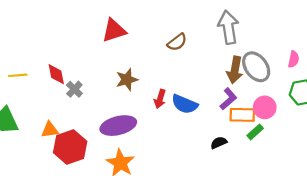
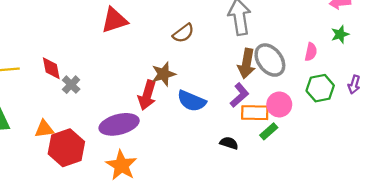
brown star: (127, 80) -> (163, 74), moved
red arrow: (160, 99) -> (147, 95), moved, size x1.4
black semicircle: (219, 143) -> (229, 143), turned 42

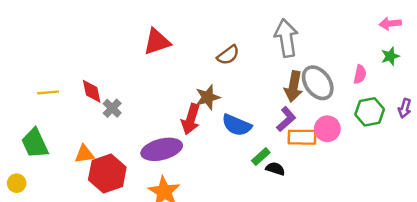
green rectangle: (269, 131) -> (261, 157), moved

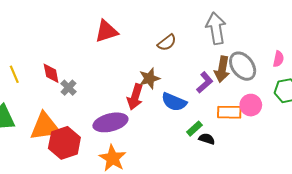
yellow line: (48, 92) -> (14, 74), turned 72
purple L-shape: (286, 119) -> (205, 82), moved
orange triangle: (84, 154) -> (45, 127), size x1.8

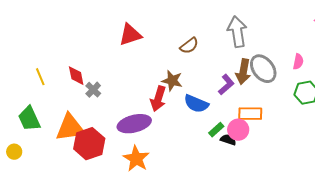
brown star: (149, 78) -> (172, 81), turned 30
pink circle: (251, 105) -> (238, 130), moved

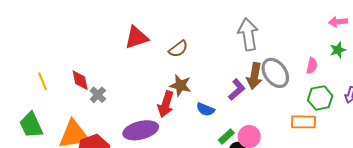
brown semicircle: (189, 46) -> (178, 49), moved
blue semicircle: (196, 104) -> (205, 109), size x0.7
orange rectangle: (250, 114) -> (303, 122), moved

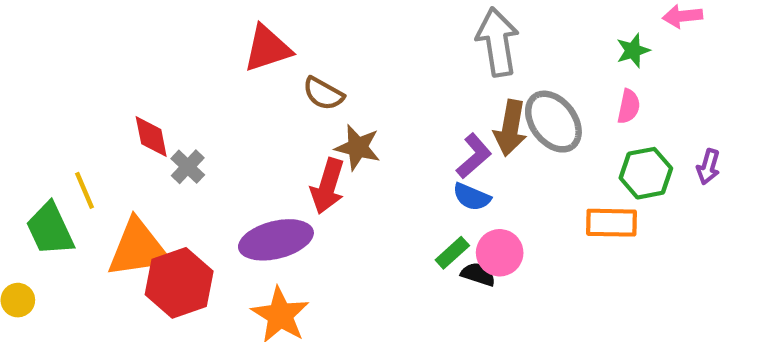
brown semicircle: (178, 49) -> (323, 94), moved, turned 66
green star: (338, 50) -> (633, 51), moved
yellow line: (43, 81) -> (85, 190), moved
blue semicircle: (205, 109) -> (472, 197), moved

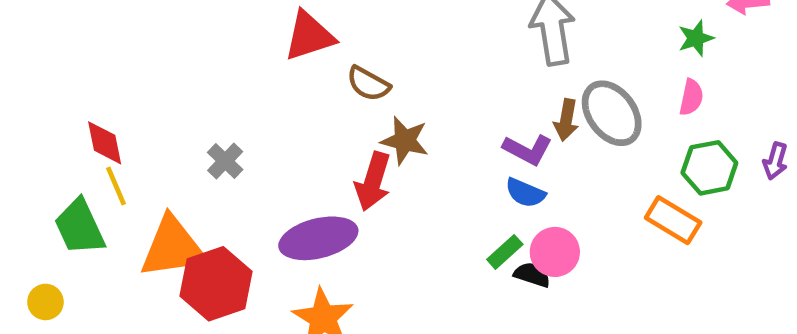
brown arrow: (510, 128) -> (566, 120), size x0.7
red diamond: (151, 137) -> (105, 143), moved
purple L-shape: (474, 156) -> (528, 150), turned 69
orange rectangle: (611, 223) -> (673, 220), turned 30

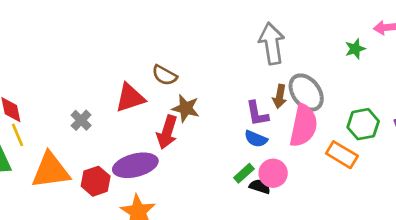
red triangle: (309, 36) -> (130, 98), moved
pink semicircle: (691, 97) -> (304, 126), moved, size x2.0
purple L-shape: (528, 150) -> (257, 114), turned 52
red hexagon: (216, 284) -> (96, 181), moved, size x0.7

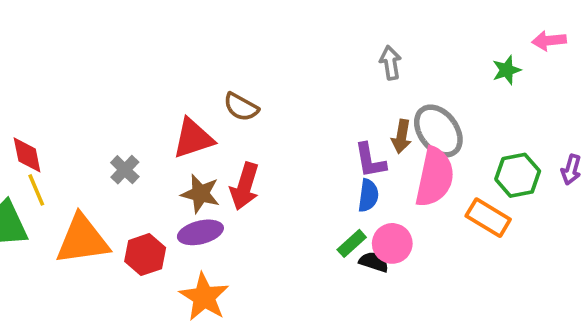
gray arrow: (272, 43) -> (390, 63), size x0.6
brown star: (186, 108) -> (200, 194), moved
blue semicircle: (256, 139) -> (368, 196), turned -105
purple ellipse: (135, 165) -> (200, 232), size x0.7

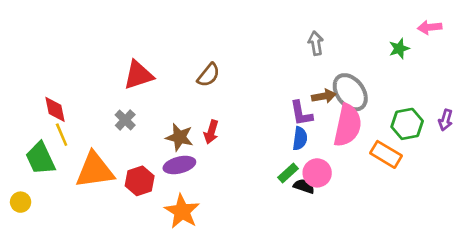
brown semicircle: (241, 107) -> (209, 75), turned -80
brown arrow: (401, 136) -> (324, 96), turned -110
red triangle: (193, 138) -> (138, 75), moved
red arrow: (245, 186) -> (211, 132), size x0.7

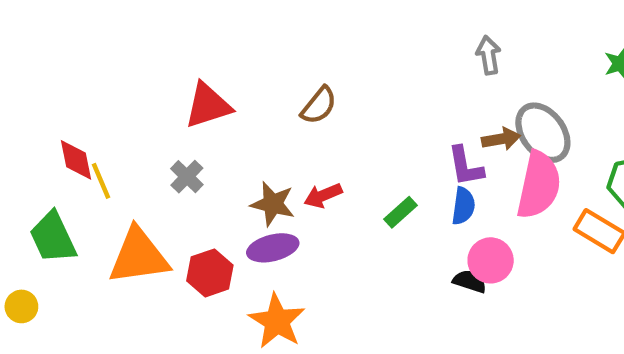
red arrow: (211, 132) -> (323, 195), turned 50
yellow line: (62, 135) -> (101, 181), moved
green rectangle: (288, 173) -> (401, 212), moved

